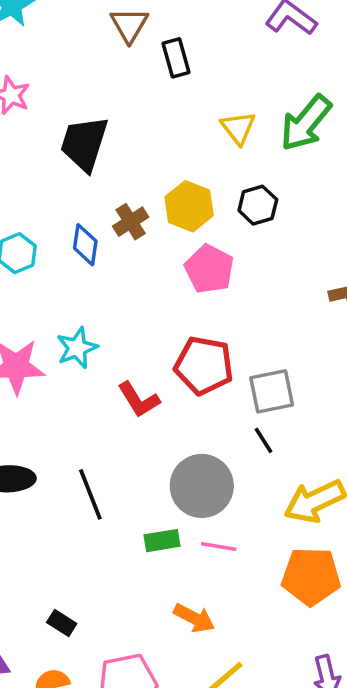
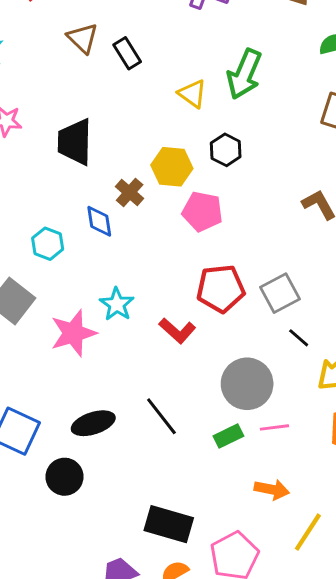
black line: (263, 440) -> (299, 338), moved
black rectangle: (62, 623) -> (169, 524), size x2.0

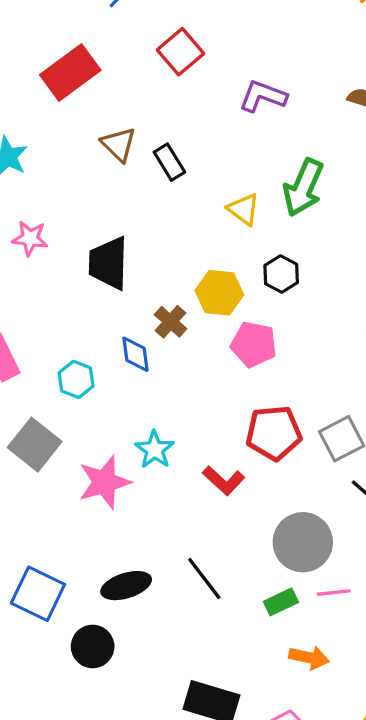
orange arrow: (272, 489) -> (309, 658), moved

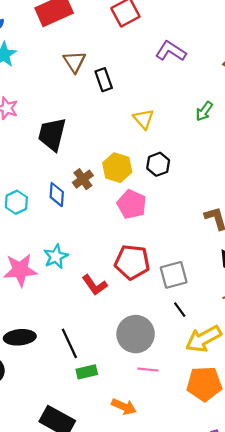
green arrow: (303, 187) -> (204, 111), moved, size x0.6
green rectangle: (281, 602) -> (87, 372), moved

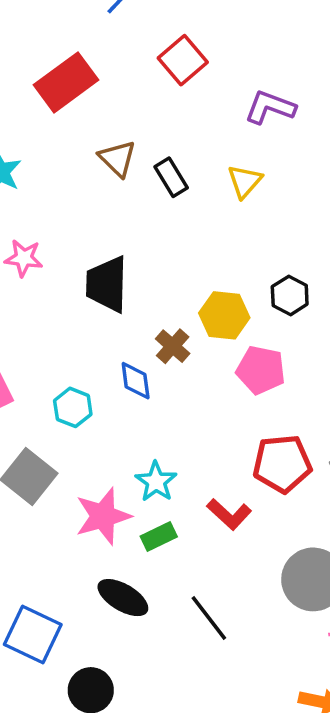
yellow triangle: (144, 119) -> (245, 181), moved, turned 35
black ellipse: (20, 337) -> (123, 598), moved, turned 48
green rectangle: (87, 372) -> (159, 536), moved

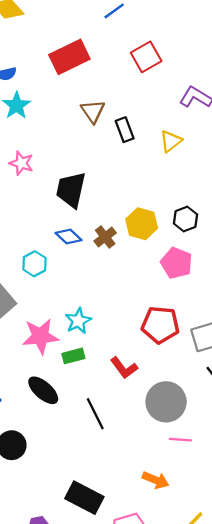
pink pentagon: (261, 370) -> (176, 263), moved
blue diamond: (136, 381) -> (69, 237), moved, turned -50
red L-shape: (229, 514) -> (124, 368), moved

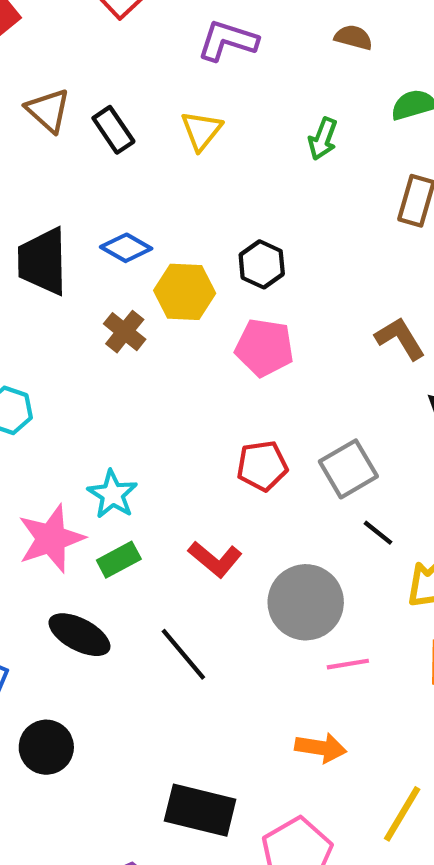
blue diamond: (69, 237) -> (126, 248), moved
red pentagon: (160, 325) -> (262, 466), size x0.7

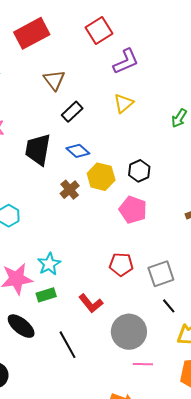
purple L-shape: (228, 41) -> (126, 61), moved, turned 128
black rectangle: (113, 130) -> (72, 112), moved, turned 70

